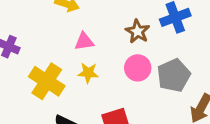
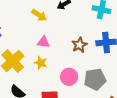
pink circle: (138, 68) -> (69, 77), moved

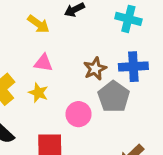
gray pentagon: (95, 79) -> (114, 97), moved, turned -30

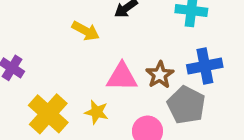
pink triangle: (43, 63) -> (122, 77), moved, size x1.4

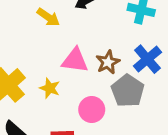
blue cross: (205, 66) -> (147, 59), turned -36

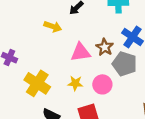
yellow star: (50, 88) -> (75, 83), moved

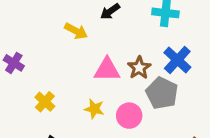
yellow cross: (37, 83) -> (45, 102), size x0.6

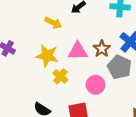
yellow cross: (45, 102) -> (60, 76), moved
yellow star: (94, 109) -> (47, 56), moved, size x1.5

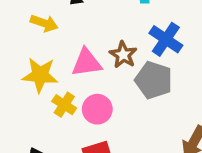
pink circle: (96, 85) -> (97, 109), moved

